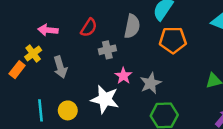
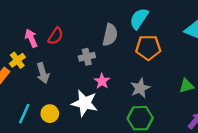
red semicircle: (89, 28) -> (56, 36), moved
pink arrow: (48, 30) -> (31, 38), turned 60
gray star: (151, 83) -> (140, 88), moved
cyan line: (41, 110) -> (24, 114), turned 30

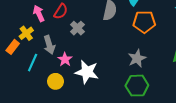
gray cross: (87, 57) -> (77, 28), moved, turned -32
pink star: (102, 81) -> (65, 59), moved
cyan line: (24, 114) -> (33, 63), moved

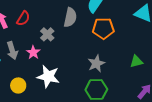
gray cross: (77, 28) -> (47, 34), moved
pink star: (65, 59) -> (33, 52), moved

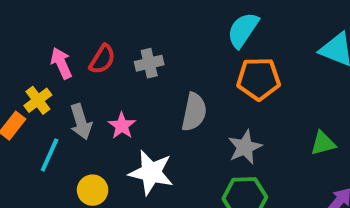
gray semicircle: (70, 17) -> (194, 112), moved
gray cross: (47, 34) -> (149, 63), moved, turned 32

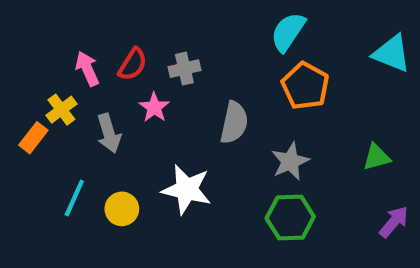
orange pentagon: (259, 79) -> (305, 86), turned 30
pink star: (122, 126) -> (154, 107), moved
cyan line: (50, 155) -> (74, 198), moved

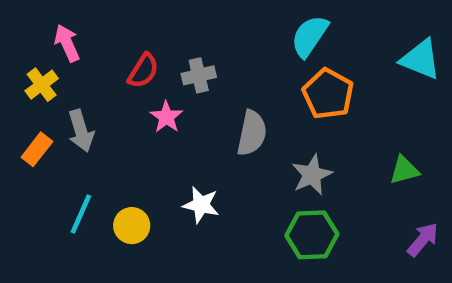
pink arrow: (87, 69) -> (67, 43), moved
yellow cross: (61, 110) -> (42, 85), moved
gray arrow: (109, 133) -> (81, 131), moved
white star: (187, 189) -> (201, 205), size x0.7

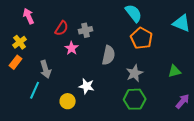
cyan semicircle: (310, 36) -> (134, 13), turned 108
yellow cross: (42, 85) -> (20, 42), moved
gray arrow: (81, 131) -> (46, 69), moved
yellow circle: (132, 226) -> (68, 101), moved

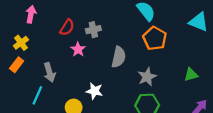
pink arrow: (29, 16) -> (31, 14), turned 35

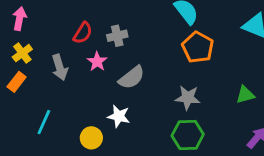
pink arrow: (31, 14) -> (19, 19), moved
gray semicircle: (119, 57) -> (132, 77), moved, turned 40
gray arrow: (49, 72) -> (60, 67), moved
gray star: (147, 77) -> (188, 98), turned 30

